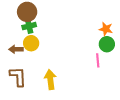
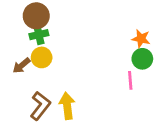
brown arrow: (16, 49) -> (21, 66), turned -40
brown L-shape: (18, 77) -> (40, 106), moved, turned 40

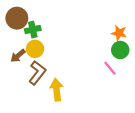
brown circle: (36, 16) -> (17, 18), moved
pink line: (130, 80) -> (110, 68), turned -35
brown L-shape: (40, 106) -> (37, 73), moved

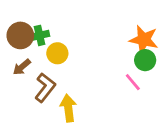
brown circle: (17, 18) -> (20, 35), moved
orange star: (119, 33) -> (144, 40), size x1.5
yellow circle: (35, 49) -> (57, 53), moved

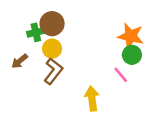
brown circle: (20, 35) -> (52, 24), moved
brown L-shape: (45, 88) -> (53, 71), moved
yellow arrow: (68, 108) -> (92, 99), moved

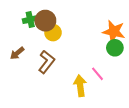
green cross: (36, 32) -> (30, 20), moved
yellow circle: (52, 49) -> (53, 33), moved
pink line: (121, 75) -> (98, 74), moved

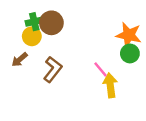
yellow circle: (53, 33) -> (32, 36), moved
pink line: (98, 74) -> (100, 69), moved
yellow arrow: (80, 86) -> (110, 85), moved

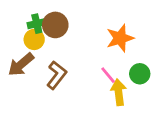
orange star: (129, 35) -> (120, 38), moved, turned -30
green circle: (130, 53) -> (140, 74), moved
brown arrow: (20, 60) -> (21, 65), size x1.5

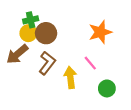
brown circle: (55, 25) -> (46, 33), moved
green circle: (140, 74) -> (107, 88), moved
yellow arrow: (119, 92) -> (70, 77), moved

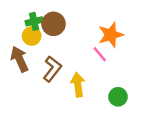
brown circle: (46, 33) -> (54, 24), moved
brown arrow: (17, 54) -> (19, 59), turned 105
pink line: (90, 63) -> (100, 54), moved

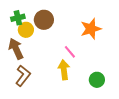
green cross: (34, 21) -> (18, 18), moved
pink line: (100, 54) -> (70, 52), moved
brown L-shape: (52, 69) -> (23, 76), moved

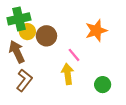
green cross: (18, 18) -> (19, 19), size x1.5
brown circle: (44, 20) -> (46, 36), moved

